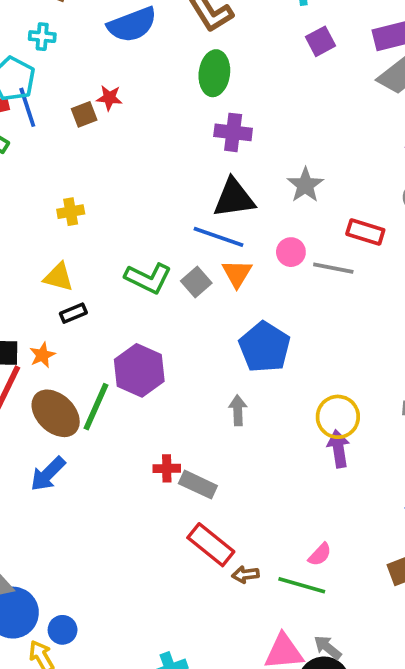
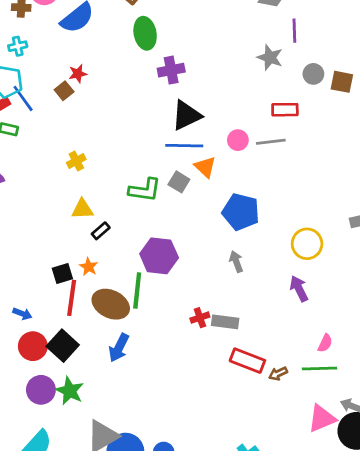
gray star: (305, 185) -> (270, 58), moved
purple arrow: (338, 449) -> (299, 289), moved

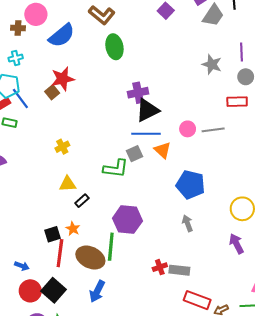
purple line: (294, 31) -> (241, 52), moved
purple cross: (171, 70) -> (138, 93), moved
red star: (78, 74) -> (63, 79), size x1.6
red rectangle: (285, 110) -> (237, 102), moved
gray square: (179, 182) -> (134, 154), moved, turned 35

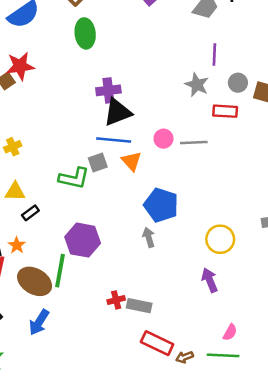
purple line: (241, 52) -> (214, 55), moved
gray star: (212, 64) -> (197, 85), moved
gray arrow: (187, 223) -> (149, 237), moved

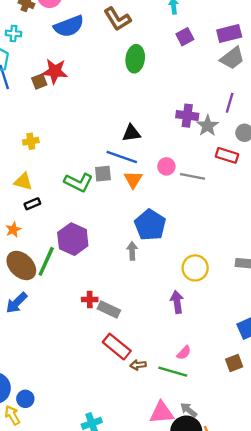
green ellipse: (85, 33) -> (135, 59), moved
purple cross: (108, 90) -> (187, 116), moved
black triangle: (118, 112) -> (131, 133), size x0.7

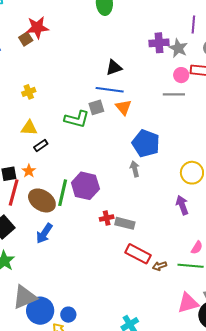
pink circle: (166, 166) -> (181, 75), moved
purple hexagon: (73, 239) -> (85, 186), moved

